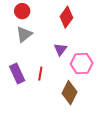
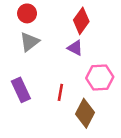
purple triangle: (60, 49) -> (75, 48), moved, turned -40
red line: (40, 74) -> (60, 92), moved

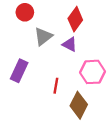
gray triangle: (29, 42) -> (43, 36), moved
purple rectangle: (21, 90) -> (19, 71), moved, turned 50

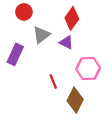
purple rectangle: (19, 71) -> (15, 54), moved
red line: (56, 86) -> (53, 82), turned -32

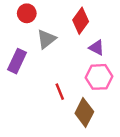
purple triangle: (66, 42) -> (97, 48), moved

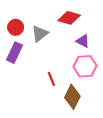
red circle: (27, 13) -> (16, 27), moved
red diamond: (81, 21) -> (69, 18), turned 70

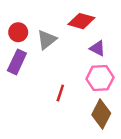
red line: (51, 79) -> (60, 93), turned 40
brown diamond: (72, 97) -> (101, 114), moved

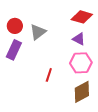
red diamond: (81, 21) -> (82, 17), moved
brown diamond: (101, 114) -> (82, 92), turned 35

